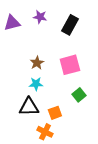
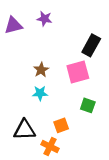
black rectangle: (70, 25) -> (91, 45), moved
green square: (79, 95) -> (88, 105), turned -32
black triangle: (29, 107) -> (24, 130), moved

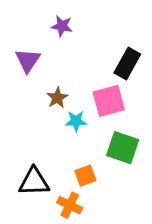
purple triangle: (13, 25) -> (28, 60), moved, turned -42
cyan star: (40, 93) -> (76, 121), moved
green square: (88, 105) -> (123, 148), size x1.5

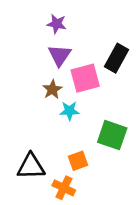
purple triangle: (28, 60) -> (59, 55), moved
pink square: (109, 101) -> (85, 78), moved

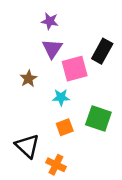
brown star: (52, 89) -> (29, 79), moved
orange square: (78, 161) -> (65, 127), moved
black triangle: (31, 166) -> (27, 146), turned 45

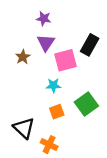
brown star: (29, 79) -> (23, 57), moved
green square: (98, 119) -> (86, 104), turned 35

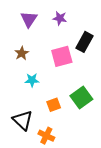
purple star: (44, 19) -> (60, 18), moved
purple triangle: (46, 43) -> (29, 19), moved
cyan star: (53, 85) -> (32, 80), moved

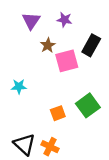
brown star: (22, 53) -> (48, 45), moved
cyan star: (32, 80) -> (19, 87), moved
black triangle: (23, 120) -> (24, 144), moved

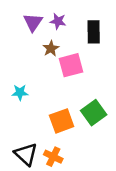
purple star: (64, 20) -> (58, 21), moved
black rectangle: (91, 45) -> (94, 32), moved, turned -30
orange square: (58, 113) -> (62, 121), size x1.5

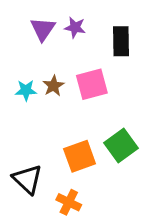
brown star: (51, 49) -> (54, 86), moved
cyan star: (20, 92) -> (26, 90), moved
black triangle: (26, 154) -> (27, 179), moved

